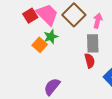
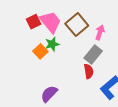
gray rectangle: (93, 43) -> (93, 54), turned 36

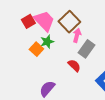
pink arrow: (100, 32) -> (77, 35), moved
red semicircle: (89, 71) -> (74, 65), moved, turned -32

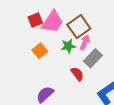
pink trapezoid: (44, 21) -> (52, 22), turned 70
green star: (47, 42) -> (68, 46), moved

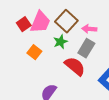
pink arrow: (85, 42) -> (89, 29), moved, turned -96
red semicircle: (77, 74) -> (75, 66), size x1.5

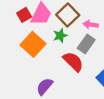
orange square: (34, 52) -> (33, 44), size x1.6

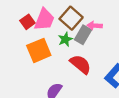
orange square: (33, 44) -> (39, 50), turned 30
gray rectangle: (86, 44) -> (83, 35), moved

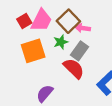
pink arrow: (95, 26) -> (83, 28), moved
gray rectangle: (83, 35) -> (79, 51), moved

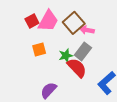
green star: (61, 42) -> (66, 56), moved
orange square: (33, 51) -> (39, 50), size x0.6

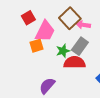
pink trapezoid: (48, 21) -> (45, 31), moved
red semicircle: (77, 68) -> (75, 63), turned -45

